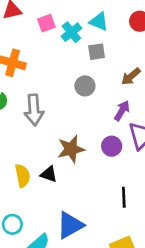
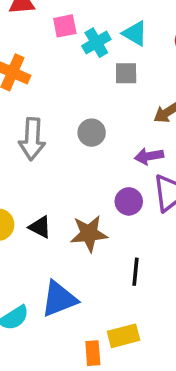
gray circle: (85, 86) -> (92, 133), moved
purple arrow: (122, 111) -> (149, 156), turned -138
brown star: (71, 149) -> (89, 234), moved

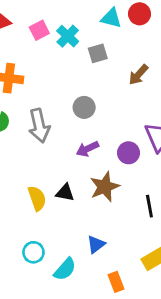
cyan triangle: (135, 33) -> (111, 18), moved
purple arrow: (149, 156) -> (87, 149), moved
blue triangle: (59, 299) -> (96, 244), size x0.6
orange rectangle: (93, 353) -> (116, 282), moved

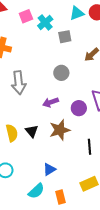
cyan triangle: (111, 18) -> (77, 13), turned -42
gray circle: (84, 107) -> (61, 73), moved
black triangle: (65, 193) -> (32, 131), turned 32
cyan semicircle: (65, 269) -> (36, 191), moved

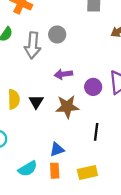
gray circle: (61, 73) -> (57, 34), moved
blue triangle: (49, 169) -> (57, 149), moved
orange rectangle: (61, 197) -> (55, 171), moved

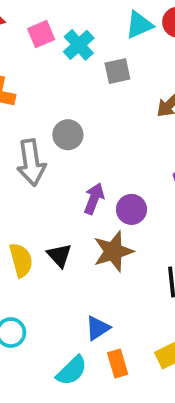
purple arrow: (63, 74) -> (94, 199), turned 132
purple circle: (93, 87) -> (131, 209), moved
blue triangle: (57, 149) -> (98, 328), moved

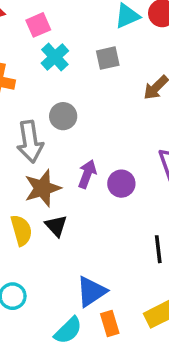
cyan cross: (79, 45) -> (55, 57), moved
brown star: (113, 251) -> (43, 188), moved
blue triangle: (98, 328) -> (91, 292), size x1.4

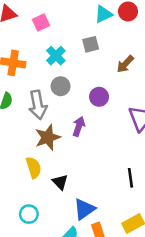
cyan cross: (55, 57) -> (56, 56), moved
purple circle: (121, 184) -> (99, 97), moved
black triangle: (56, 226) -> (60, 182), moved

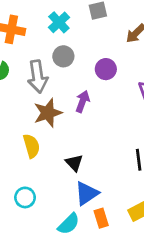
black triangle: (60, 182) -> (74, 163), moved

